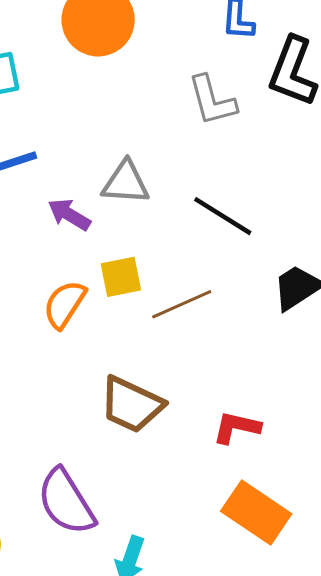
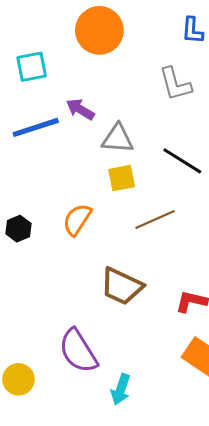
purple arrow: (69, 215) -> (80, 109), moved
yellow square: (121, 277) -> (122, 178), moved

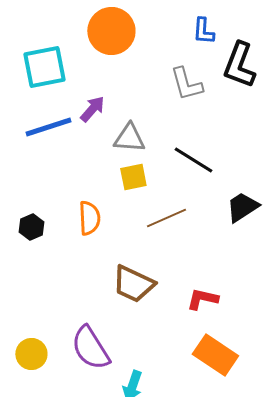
cyan square: (32, 67) -> (44, 67), size x1.4
purple arrow: (80, 109) -> (92, 109), turned 100
orange semicircle: (77, 220) -> (89, 218), turned 144
yellow circle: (18, 379) -> (31, 354), moved

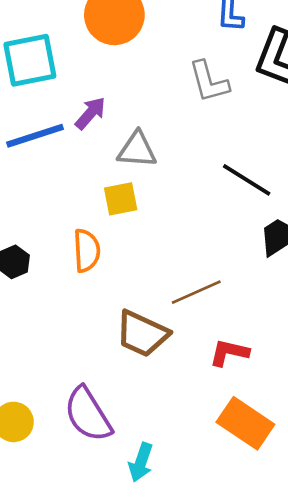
black line: (193, 160) -> (247, 180), moved
yellow square: (133, 177) -> (121, 199), moved
brown line: (166, 218) -> (196, 292), moved

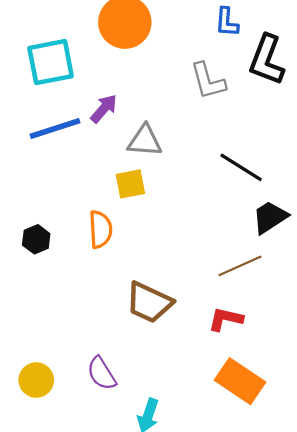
brown line: (196, 292) -> (240, 266), moved
purple semicircle: (88, 414) -> (102, 373), size x0.7

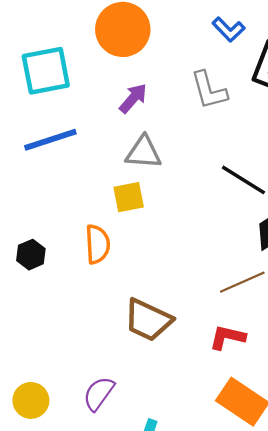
blue L-shape: (227, 22) -> (228, 29), turned -48
purple arrow: (104, 109) -> (133, 98), moved
purple semicircle: (102, 373) -> (99, 394), turned 68

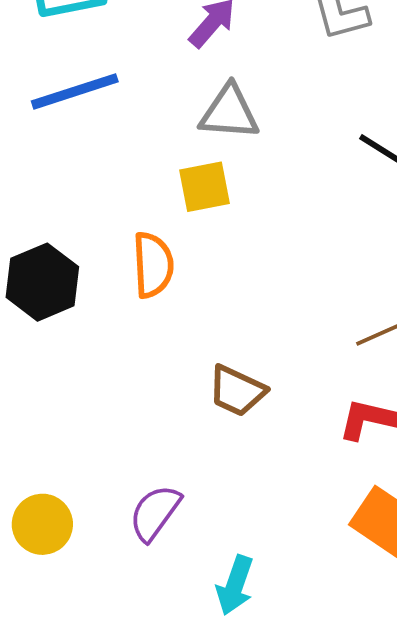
black hexagon: (31, 255) -> (42, 282), size x1.5
brown trapezoid: (148, 320) -> (237, 391), size x0.7

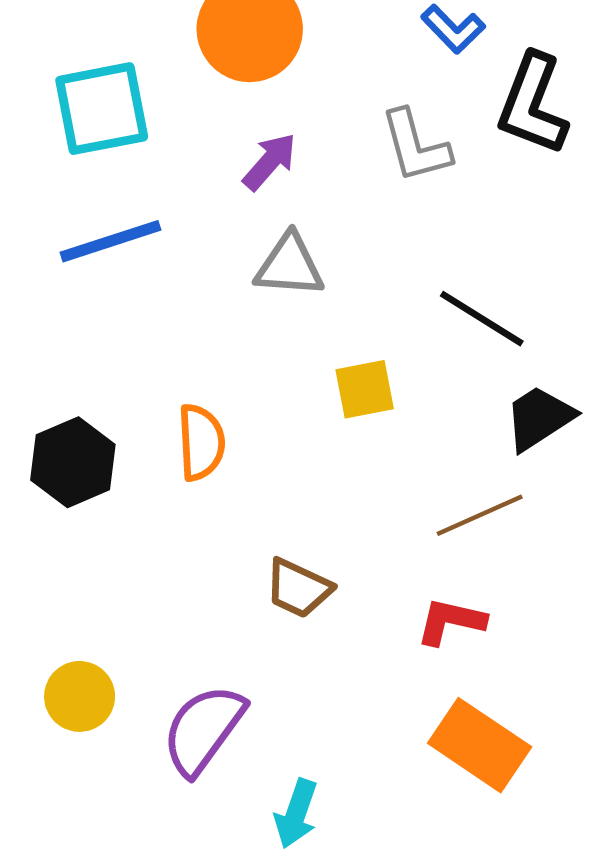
yellow square: (204, 187) -> (365, 389), moved
purple semicircle: (155, 513) -> (203, 730), size x1.4
yellow circle: (42, 524) -> (80, 696), moved

